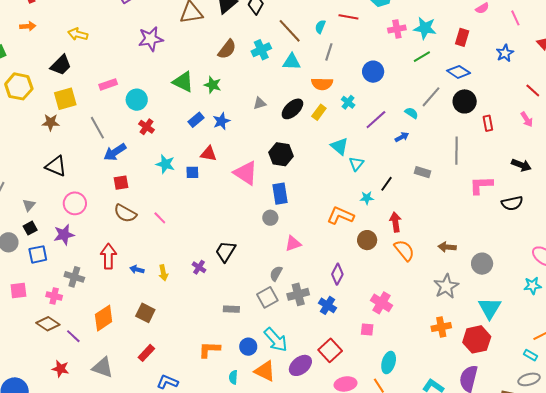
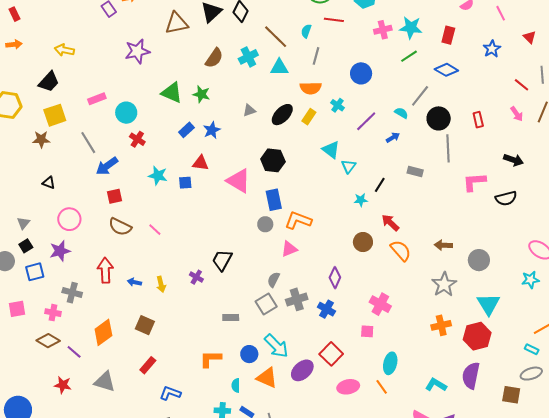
black circle: (465, 101) -> (439, 118), moved
black triangle: (56, 166) -> (49, 183), size x0.6
orange L-shape: (340, 216) -> (298, 220), moved
red arrow: (395, 222) -> (390, 223), turned -36

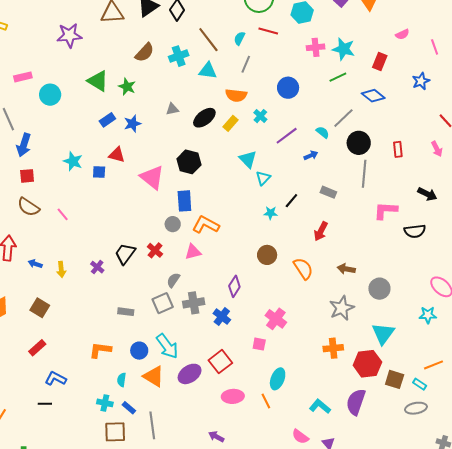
red cross: (137, 139) -> (155, 250), moved
blue arrow: (107, 166) -> (24, 145), turned -45
red arrow: (390, 223) -> (321, 231), moved, turned -114
brown square: (511, 395) -> (395, 379), moved

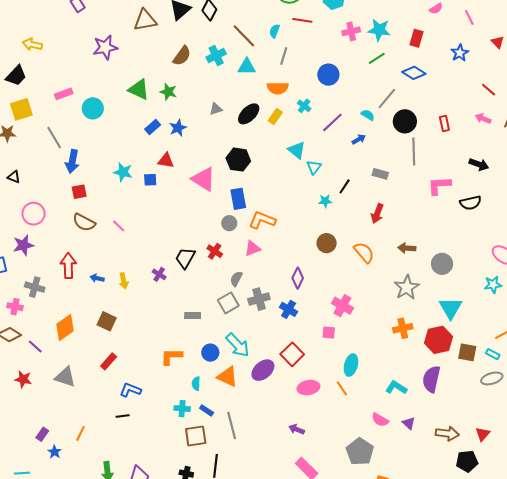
pink arrow: (437, 149) -> (483, 119), turned 147

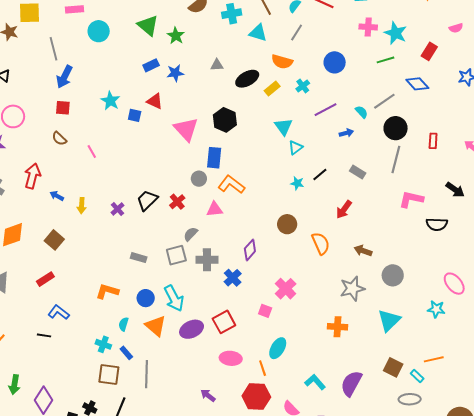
brown semicircle: (84, 222) -> (59, 139), size x0.7
red hexagon: (439, 340) -> (256, 397), moved

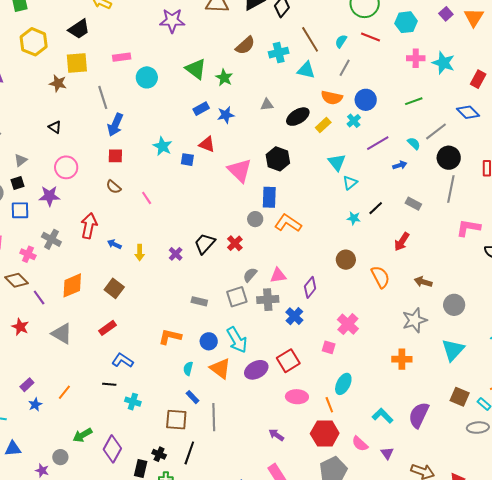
green line: (385, 60) -> (414, 101), moved
blue circle: (335, 62) -> (366, 100), moved
pink triangle: (215, 209) -> (278, 275), moved
cyan cross: (103, 344) -> (133, 402), moved
green arrow: (14, 385) -> (83, 435), turned 54

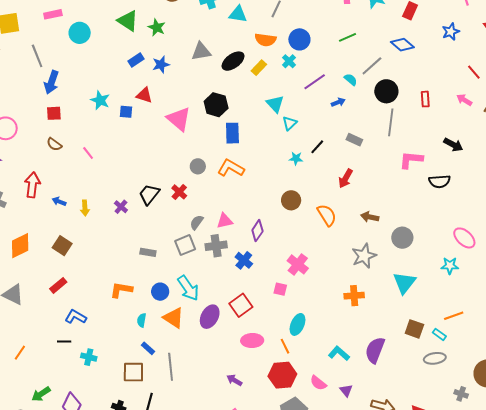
gray triangle: (267, 105) -> (201, 51), size x1.5
blue rectangle: (269, 197) -> (232, 133), moved
purple ellipse: (256, 370) -> (210, 317), turned -30

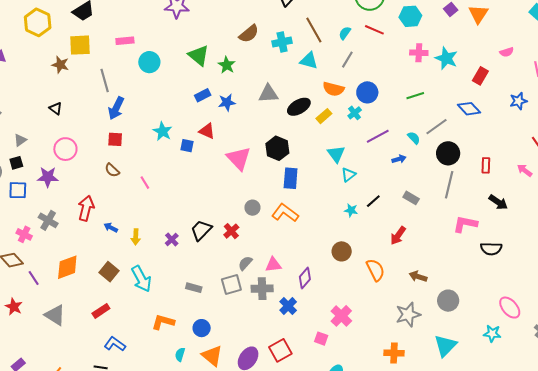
black arrow: (453, 145) -> (498, 202), moved
cyan arrow: (188, 288) -> (141, 279), moved

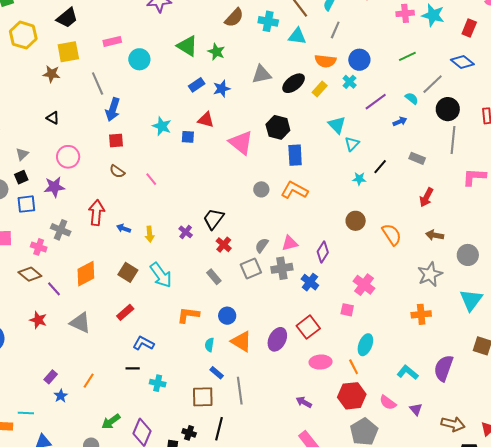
cyan cross: (282, 42) -> (268, 21), turned 30
red cross: (231, 231) -> (224, 245), moved
red arrow: (398, 236) -> (426, 197), moved
gray rectangle: (194, 288) -> (214, 277), turned 42

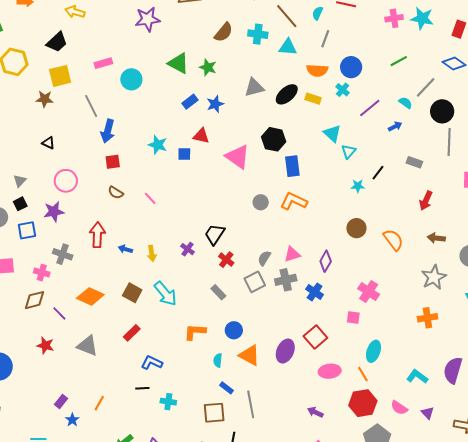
yellow rectangle: (320, 89) -> (313, 99), turned 70
brown diamond: (30, 274) -> (34, 300), turned -50
orange diamond: (86, 274) -> (90, 296), turned 56

